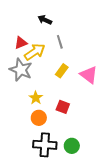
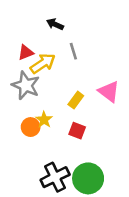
yellow rectangle: (62, 71) -> (76, 100), moved
orange circle: (39, 118) -> (31, 127), moved
black cross: (45, 145) -> (55, 177), turned -30
green circle: (72, 146) -> (88, 178), size x1.6

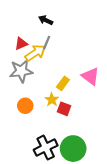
gray line: (73, 51) -> (47, 43), moved, turned 40
gray star: (26, 85) -> (21, 71), turned -30
yellow star: (44, 120) -> (52, 100), moved

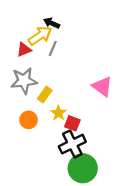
yellow arrow: (35, 53) -> (40, 36), moved
yellow rectangle: (63, 83) -> (45, 95), moved
black cross: (46, 148) -> (72, 144), moved

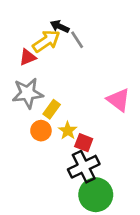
gray line: (53, 48) -> (77, 40), moved, turned -56
orange circle: (29, 120) -> (41, 131), moved

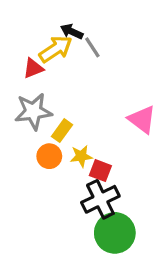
yellow star: (68, 131) -> (81, 156), turned 30

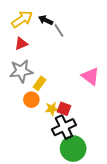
yellow arrow: (56, 49) -> (22, 19), moved
yellow star: (81, 156) -> (52, 109), moved

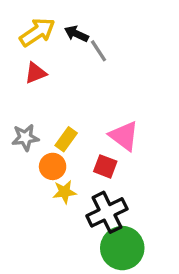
gray star: (21, 71) -> (25, 138), moved, size x0.7
pink triangle: (90, 76) -> (124, 136), moved
yellow star: (52, 109) -> (64, 192), moved
red square: (64, 109) -> (105, 166), moved

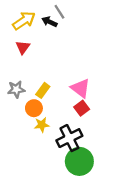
gray line: (98, 51) -> (59, 12), moved
red triangle: (36, 73) -> (23, 47), turned -32
red square: (105, 166) -> (82, 108), moved, turned 32

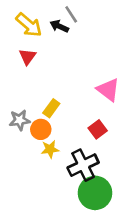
yellow arrow: (24, 21) -> (29, 25), turned 75
pink triangle: (80, 88) -> (108, 90), moved
gray star: (16, 89) -> (20, 120), moved

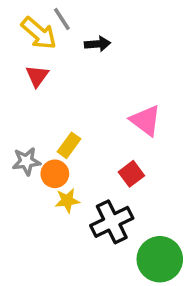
gray line: (71, 14) -> (62, 19), moved
black arrow: (59, 26) -> (98, 44), moved, turned 150
green circle: (95, 193) -> (160, 259), moved

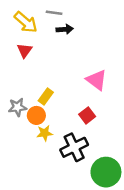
gray line: (62, 19) -> (54, 13), moved, turned -49

